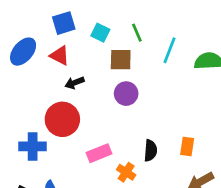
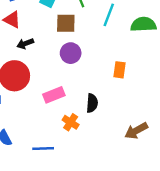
orange rectangle: (187, 146) -> (120, 70), moved
pink rectangle: (99, 153) -> (54, 95), moved

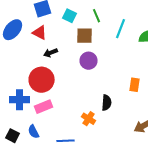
orange rectangle: (120, 70) -> (135, 85), moved
pink rectangle: (54, 95) -> (44, 107), moved

